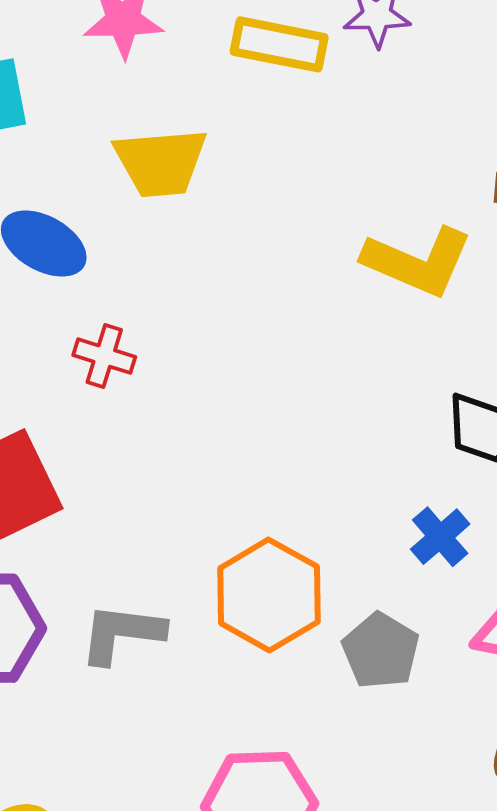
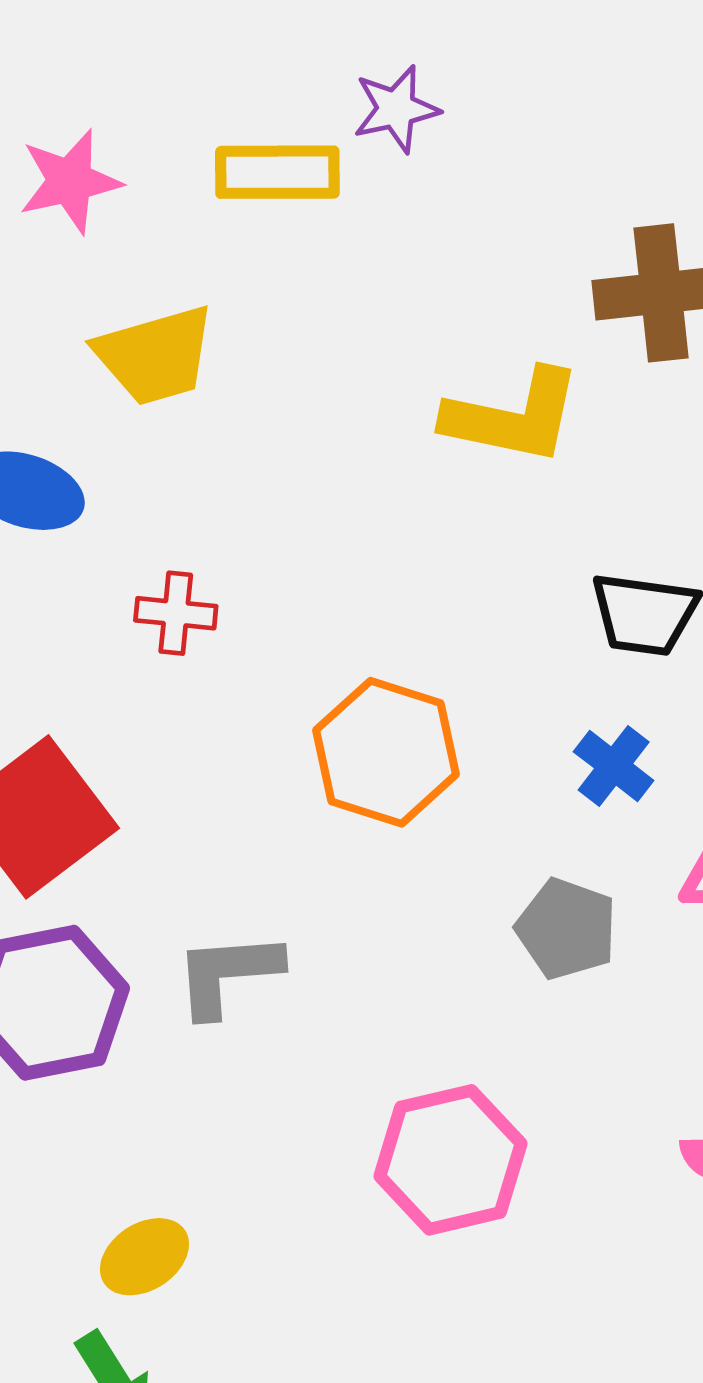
red cross: (104, 356) -> (176, 613), moved
orange hexagon: (269, 595) -> (386, 752), moved

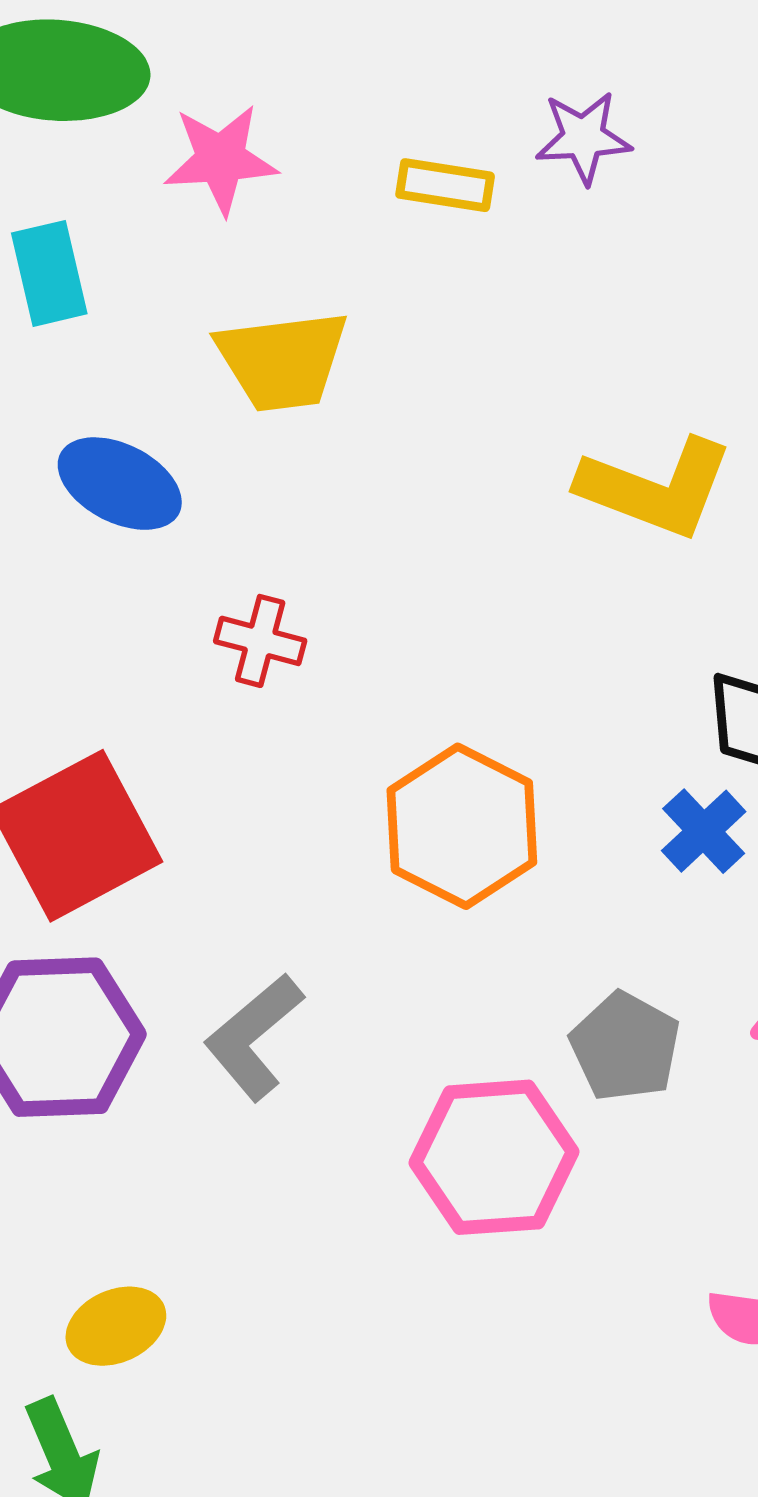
yellow rectangle: (277, 172) -> (445, 185), size x0.7
blue cross: (614, 766) -> (704, 831), moved
gray L-shape: (228, 974) -> (254, 1037), turned -45
pink hexagon: (450, 1160) -> (494, 1157), moved

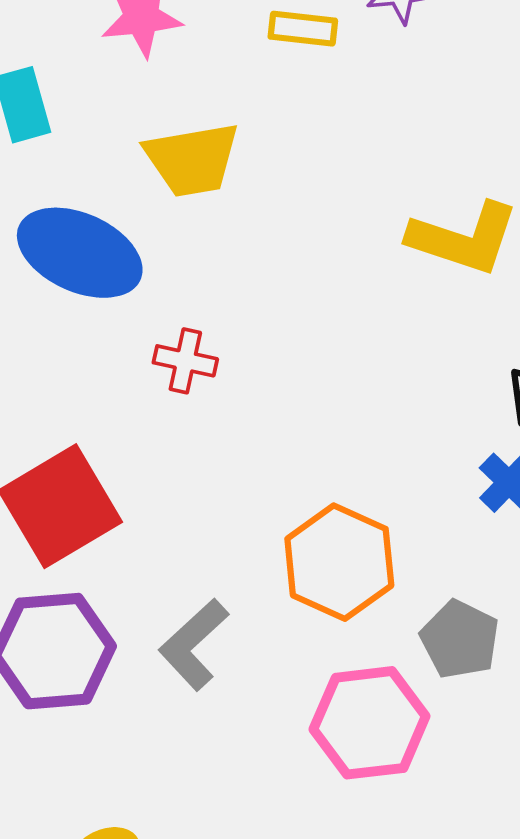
blue ellipse: (120, 484) -> (80, 253), size x1.4
orange hexagon: (462, 826) -> (339, 562), moved

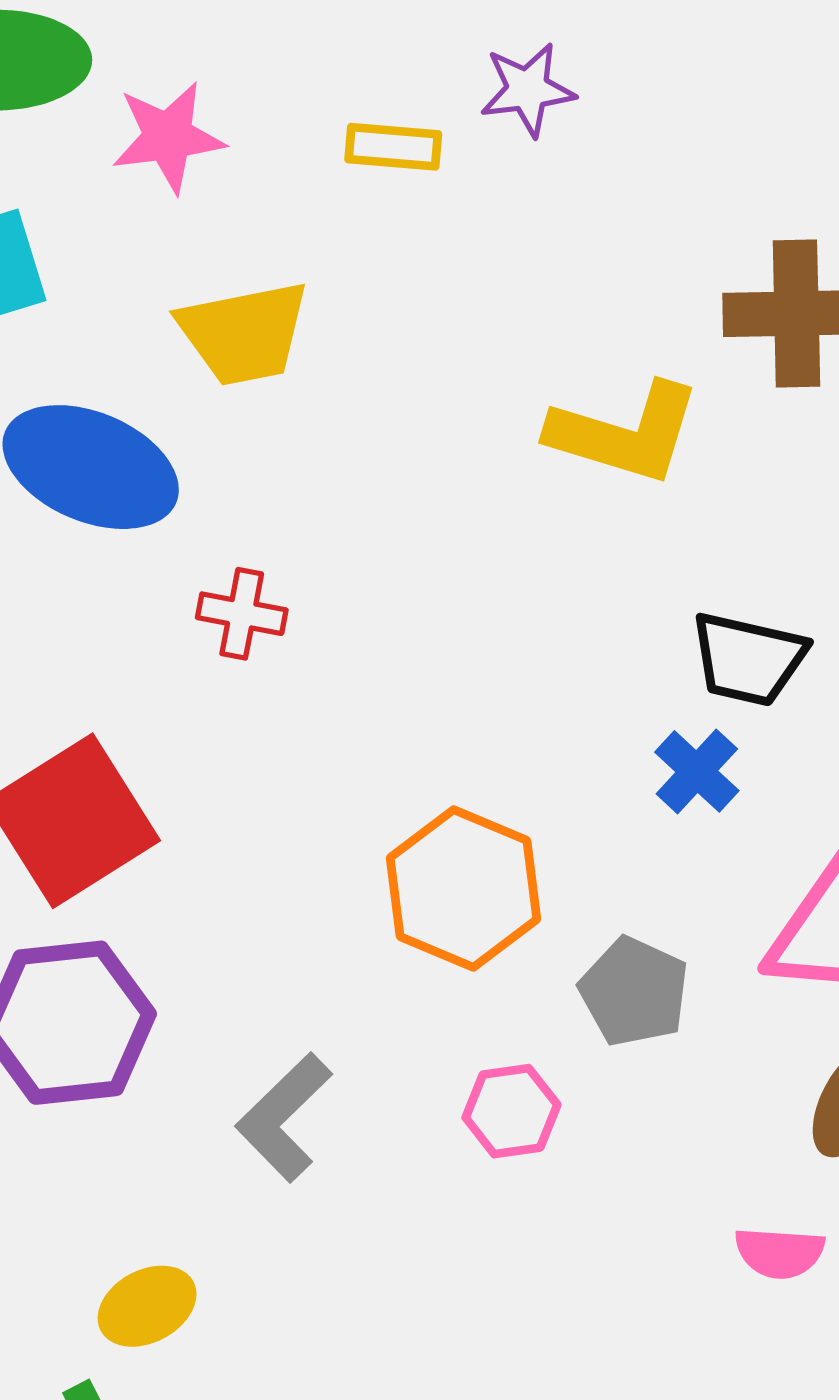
gray L-shape: (194, 644) -> (284, 1117), moved
pink hexagon: (370, 723) -> (511, 1111), size x0.6

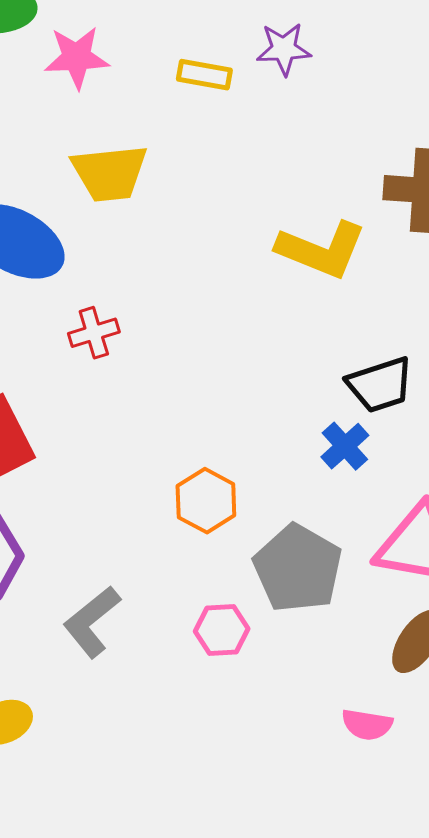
red cross: (242, 614) -> (94, 333), turned -33
black trapezoid: (748, 659) -> (380, 385), turned -36
orange hexagon: (463, 888) -> (206, 501), size x0.7
gray pentagon: (634, 992) -> (298, 568), size x1.4

